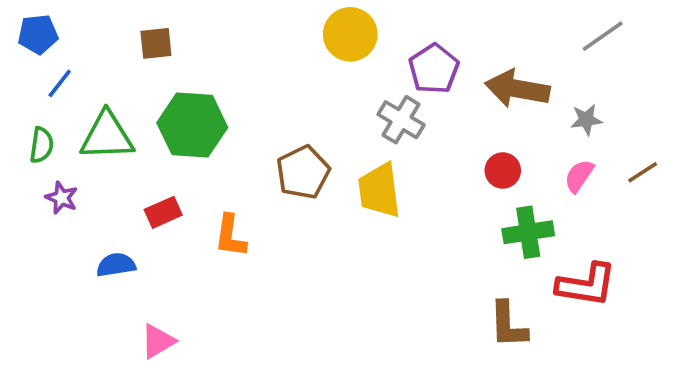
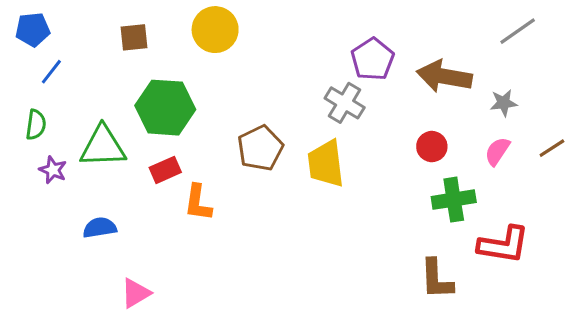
yellow circle: (350, 34) -> (215, 30), moved
green triangle: (107, 136) -> (103, 147), moved
red rectangle: (163, 212) -> (165, 170), moved

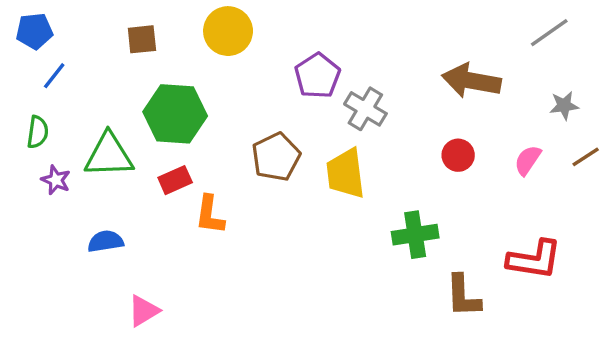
purple pentagon: (373, 59) -> (317, 76), moved
gray star: (504, 103) -> (564, 106), moved
green cross: (454, 200) -> (415, 235), moved

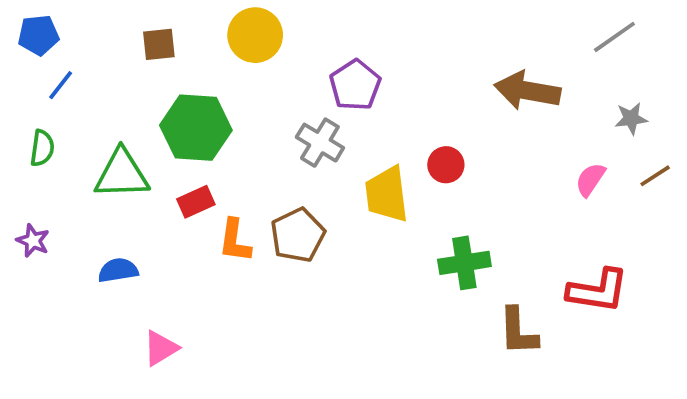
gray cross: (365, 109) -> (320, 143), moved
red circle: (458, 155) -> (446, 165), moved
brown pentagon: (276, 157) -> (298, 235), moved
purple star: (56, 180) -> (33, 241), moved

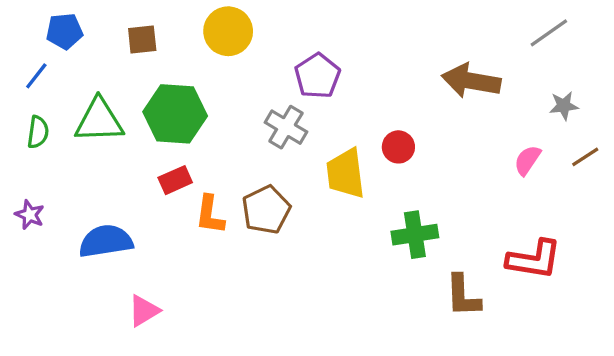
blue pentagon: (38, 35) -> (64, 31), moved
blue line: (61, 85) -> (36, 76), moved
green triangle: (122, 174) -> (99, 121), moved
blue semicircle: (118, 270) -> (106, 241), size x1.5

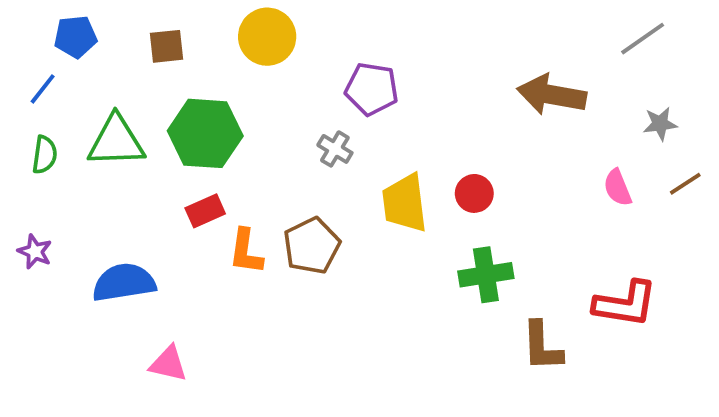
purple pentagon: (317, 76) -> (372, 89), turned -30
gray cross: (286, 127) -> (335, 149), size x0.7
red circle: (398, 147) -> (474, 193), moved
pink semicircle: (527, 160) -> (618, 188), turned -56
pink triangle: (144, 311) -> (168, 364), turned 44

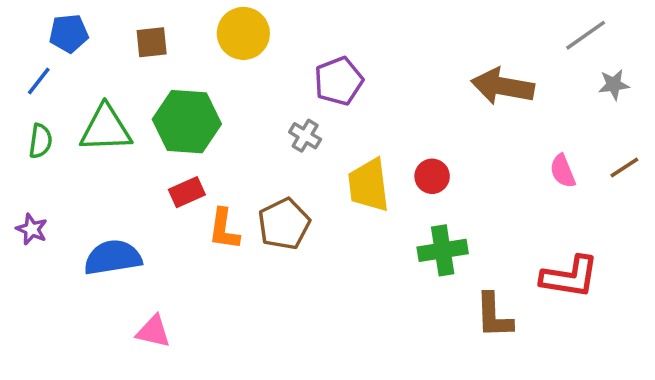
purple pentagon: (372, 89) -> (339, 81), turned -30
gray star: (660, 124) -> (614, 85), moved

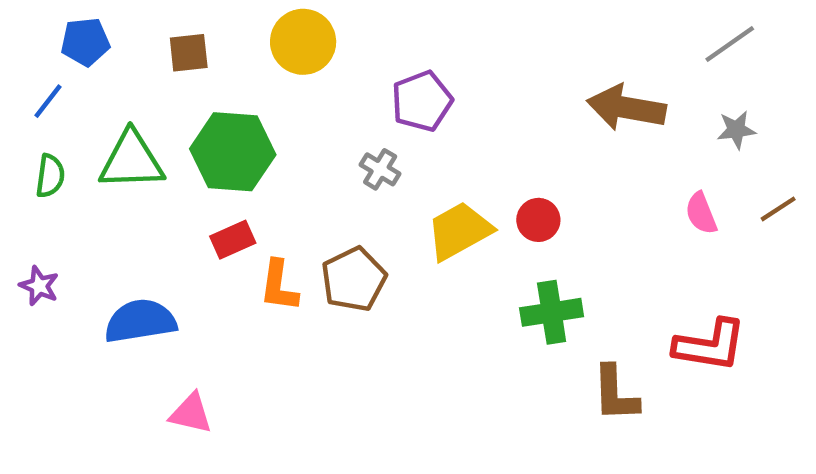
gray star: (614, 85) -> (736, 130), moved
yellow trapezoid: (369, 185) -> (459, 231), turned 68

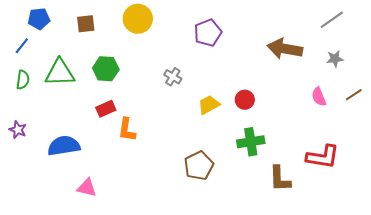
purple pentagon: (422, 101) -> (208, 33), moved
green hexagon: (233, 152) -> (106, 69), size x0.7
yellow trapezoid: (459, 231) -> (209, 105), size x0.7
brown pentagon: (354, 279) -> (199, 166), moved

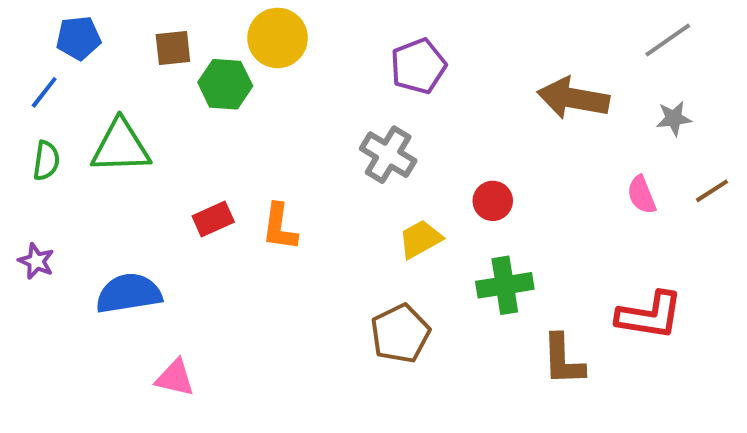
green hexagon: (106, 69) -> (225, 84), moved
gray cross: (173, 77) -> (388, 155), moved, size x1.5
yellow trapezoid: (209, 105) -> (420, 239), moved
orange L-shape: (127, 130) -> (280, 227), moved

